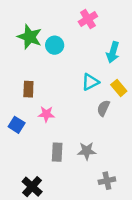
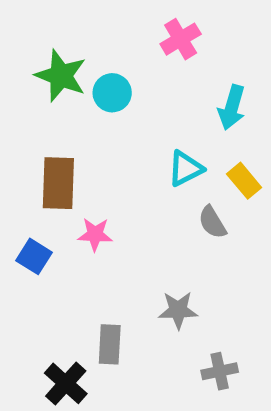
brown rectangle: (28, 89) -> (58, 183), size x1.5
gray semicircle: (103, 108) -> (212, 222), turned -56
gray rectangle: (57, 152) -> (110, 344), moved

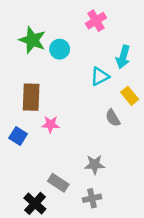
cyan triangle: (185, 168) -> (100, 76), moved
gray rectangle: (110, 344) -> (58, 183), turned -60
gray cross: (220, 371) -> (92, 198), moved

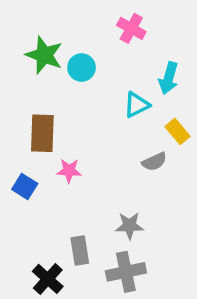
pink cross: (96, 21) -> (131, 28), turned -30
gray semicircle: (113, 118) -> (154, 162), turned -84
gray rectangle: (58, 183) -> (80, 250), turned 48
gray cross: (92, 198) -> (126, 272), size x1.5

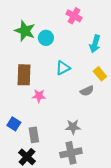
cyan triangle: (137, 105) -> (63, 68), moved
blue square: (25, 187) -> (14, 124), moved
gray rectangle: (80, 250) -> (34, 135), moved

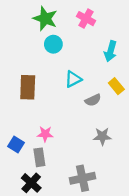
green star: (25, 31) -> (45, 19), moved
gray semicircle: (87, 91) -> (93, 100), moved
pink star: (39, 96) -> (45, 134), moved
gray star: (73, 127) -> (102, 136), moved

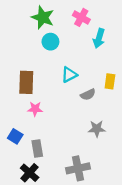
cyan arrow: (110, 51) -> (99, 38), moved
yellow rectangle: (116, 86) -> (110, 81), turned 48
pink star: (45, 134) -> (35, 109), moved

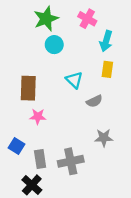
green star: (43, 17) -> (46, 19), turned 30
cyan triangle: (69, 75) -> (74, 80), turned -49
yellow rectangle: (110, 81) -> (107, 69), moved
gray cross: (78, 168) -> (71, 161), moved

